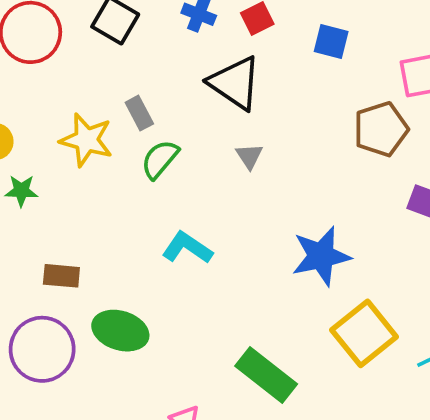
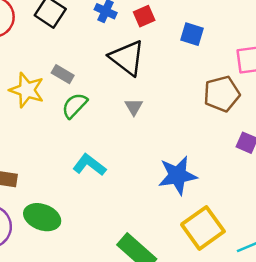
gray rectangle: (139, 113) -> (63, 74), turned -35

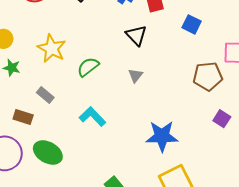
black triangle: (127, 58) -> (136, 35), size x0.7
gray rectangle: (63, 74) -> (45, 95), moved

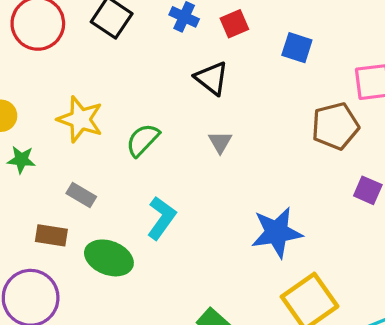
cyan L-shape: (92, 117) -> (161, 218), turned 88
green ellipse: (48, 153) -> (109, 258), moved

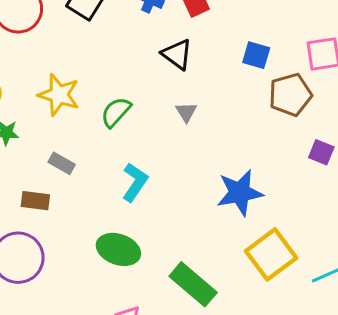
blue square: (297, 48) -> (256, 55), moved
green ellipse: (109, 258) -> (118, 249), moved

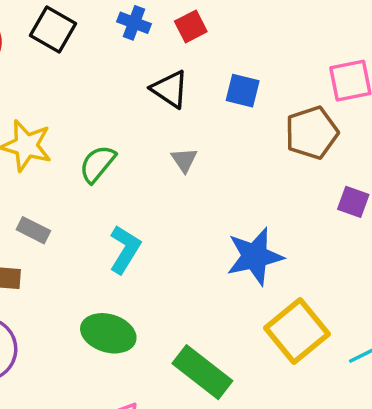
blue square: (256, 55) -> (243, 91), moved

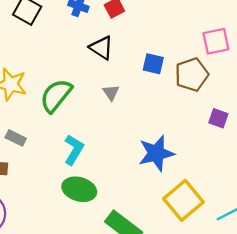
blue square: (243, 91) -> (153, 64), moved
green semicircle: (98, 164) -> (56, 96), size x1.4
green ellipse: (108, 333) -> (79, 189), moved

